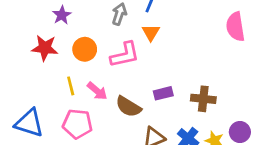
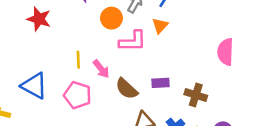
pink semicircle: (235, 27) -> (225, 52), moved
red star: (45, 48) -> (39, 19), moved
orange circle: (85, 49) -> (111, 18), moved

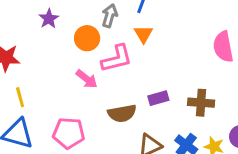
yellow line: (78, 60) -> (20, 97), moved
pink arrow: (101, 69) -> (87, 79), moved
brown semicircle: (127, 89) -> (122, 113), turned -40

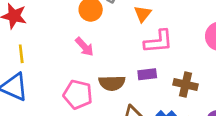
pink L-shape: (117, 59) -> (158, 41), moved
pink pentagon: (69, 133) -> (78, 95), moved

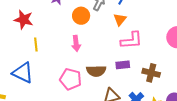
pink arrow: (85, 47) -> (76, 43), turned 35
yellow line: (21, 54) -> (36, 45), moved

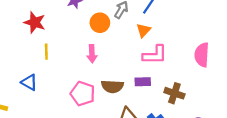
blue triangle: (23, 73) -> (29, 82), size x0.7

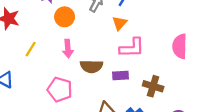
orange circle: (100, 23) -> (65, 17), moved
yellow line: (46, 52) -> (31, 49), moved, turned 35
brown semicircle: (112, 86) -> (91, 66), moved

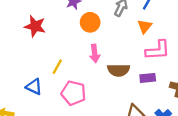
yellow line: (31, 49) -> (57, 67), moved
pink pentagon: (60, 90) -> (73, 93), moved

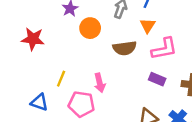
pink arrow: (95, 53) -> (100, 83), moved
brown semicircle: (119, 70) -> (125, 48), moved
purple rectangle: (148, 78) -> (157, 79), turned 35

